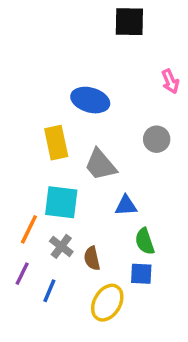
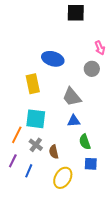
gray circle: (157, 139) -> (92, 69), moved
gray trapezoid: (100, 165) -> (72, 97), moved
blue square: (141, 274) -> (91, 164), moved

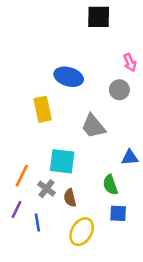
cyan square: (36, 119) -> (62, 161), moved
blue triangle: (74, 121) -> (130, 157), moved
blue line: (29, 171) -> (37, 223), turned -32

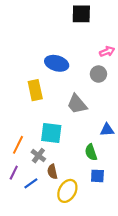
pink arrow: (130, 62) -> (107, 51), turned -88
brown semicircle: (70, 198) -> (52, 172), moved
blue line: (37, 223) -> (31, 183), turned 64

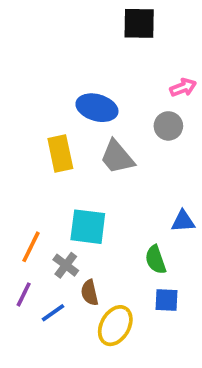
gray trapezoid: (77, 104) -> (117, 157), moved

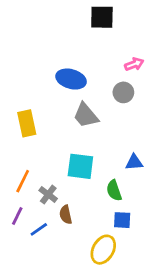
yellow rectangle: (60, 153) -> (27, 123), moved
cyan square: (88, 227) -> (80, 166), moved
yellow ellipse: (115, 326) -> (103, 250), moved

